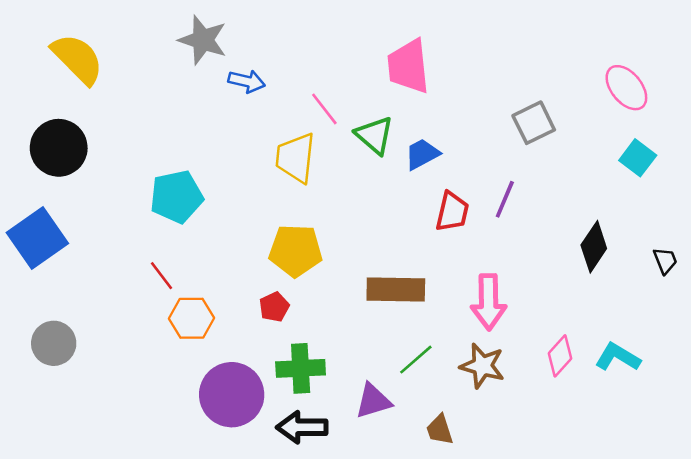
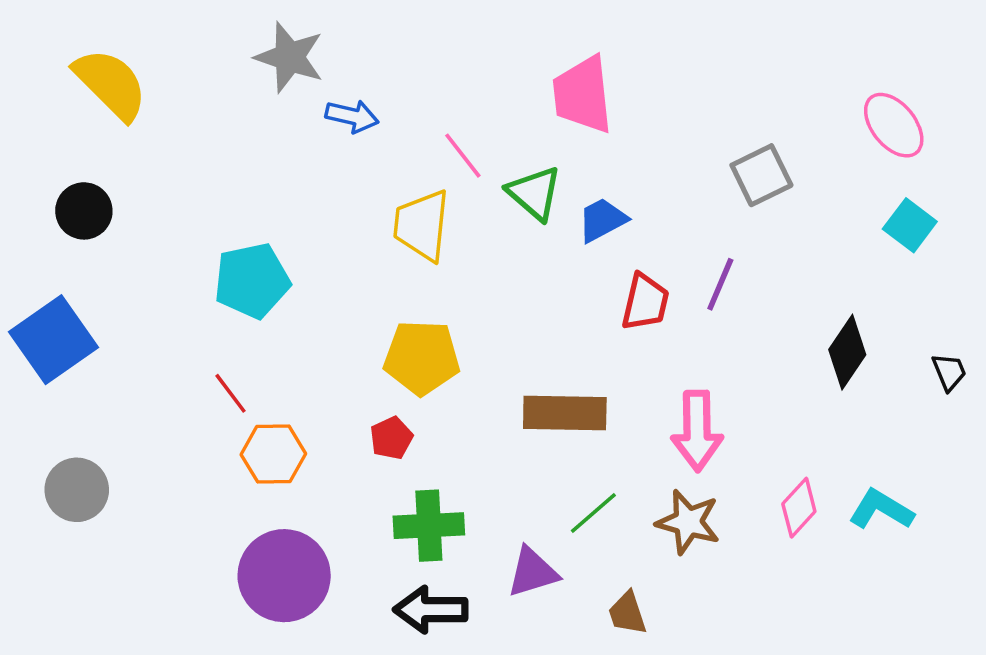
black circle: (59, 148) -> (84, 211), size x0.7
purple circle: (232, 395) -> (284, 576), moved

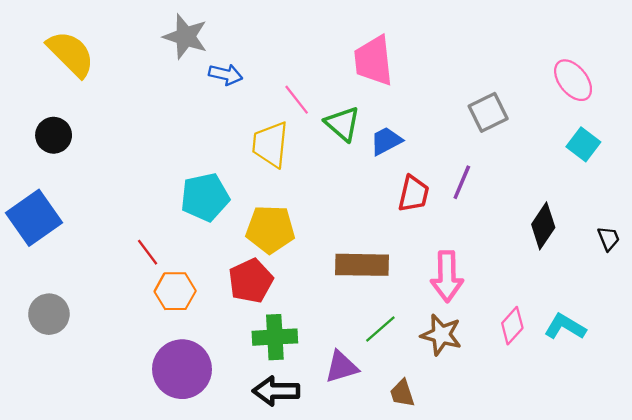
cyan pentagon: (252, 281) -> (205, 197), moved
red pentagon: (391, 438) -> (251, 281), size x1.6

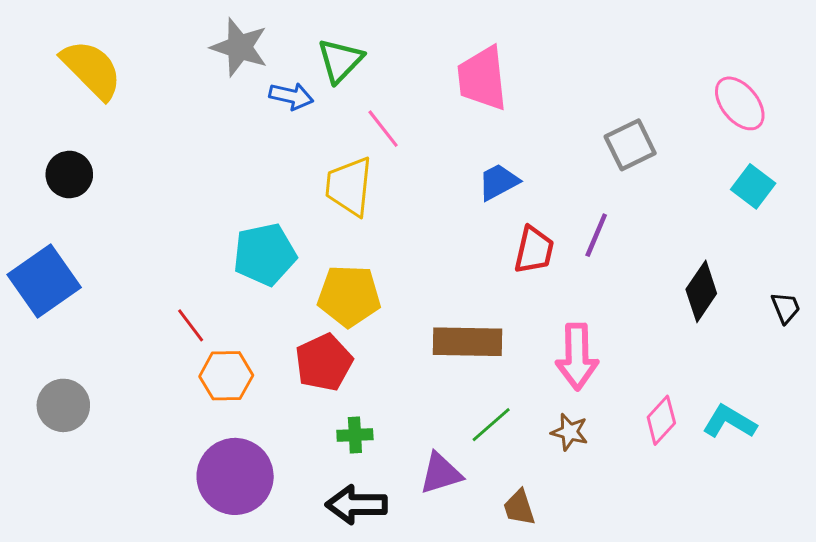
green triangle: (343, 124) -> (340, 61), moved, turned 33
brown star: (441, 335) -> (570, 432), size x0.7
green cross: (275, 337) -> (355, 435), size x0.6

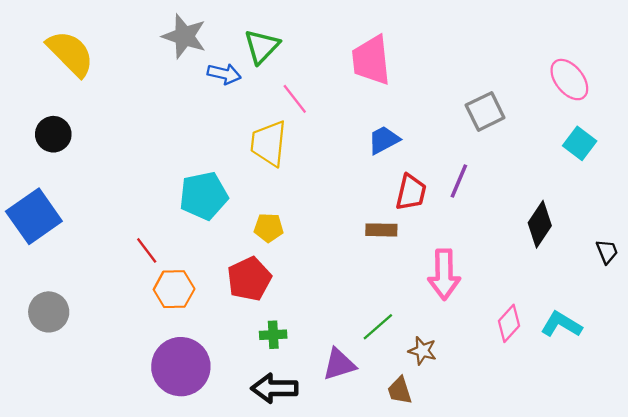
yellow pentagon: (349, 296) -> (269, 228), size x0.6
black trapezoid: (786, 308) -> (607, 252), moved
brown rectangle: (467, 342) -> (381, 230), moved, size x0.6
brown star: (570, 432) -> (422, 351), moved

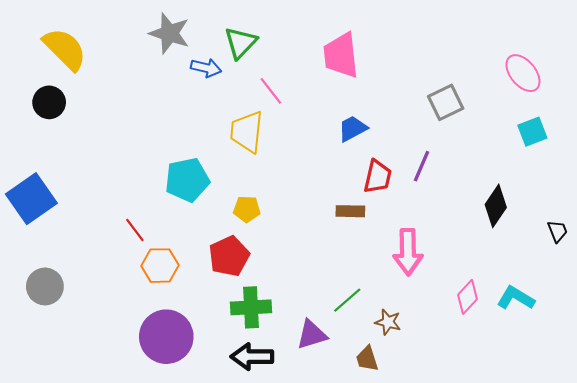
black circle: (53, 134) -> (49, 102), moved
cyan square: (580, 143) -> (532, 132), turned 32
green cross: (273, 335) -> (251, 307), size x1.6

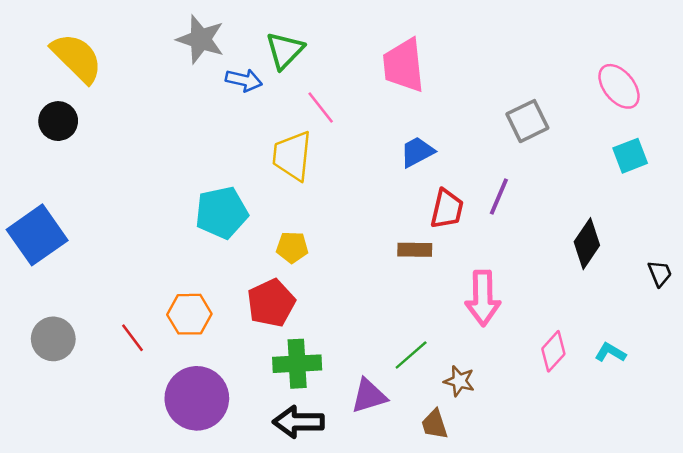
red line: (135, 230) -> (132, 338), moved
cyan L-shape: (516, 298) -> (610, 353), size x0.7

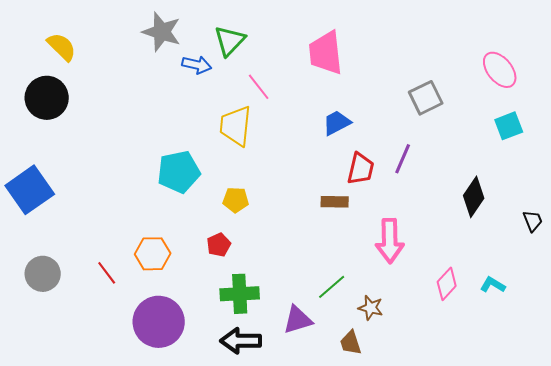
yellow semicircle: (77, 58) -> (62, 47), size x0.7
black circle: (58, 121) -> (47, 98), size x1.4
red pentagon: (271, 303) -> (219, 245), size x0.6

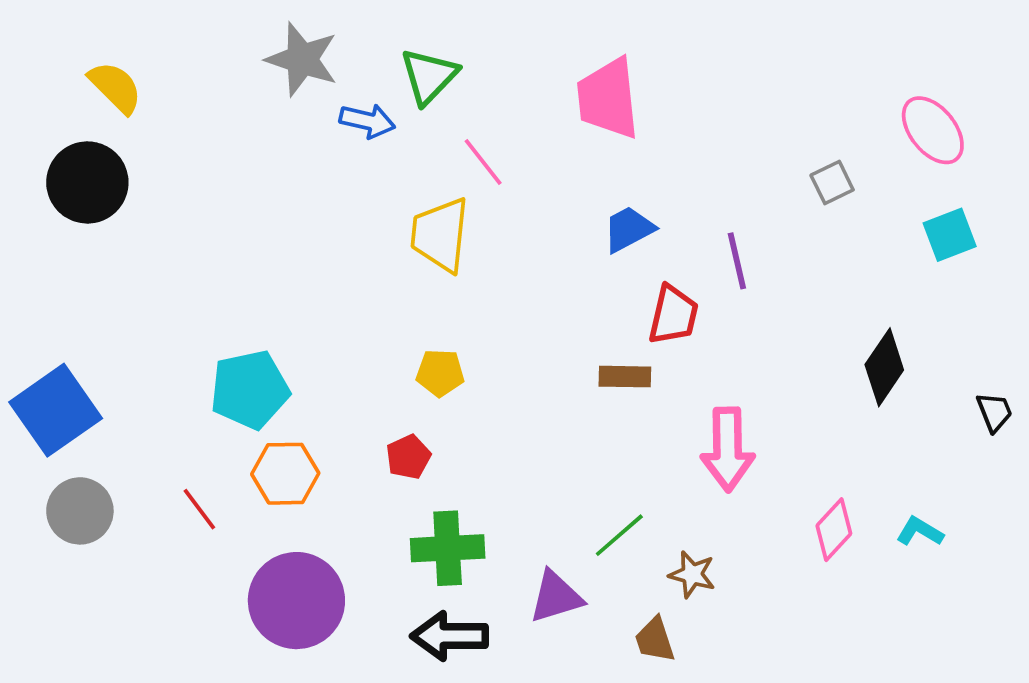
gray square: (426, 98) -> (832, 182), moved, size x0.7
purple line: (403, 159) -> (737, 261), moved, turned -36
cyan pentagon: (179, 172) -> (250, 390), moved
blue square: (30, 190) -> (56, 410), moved

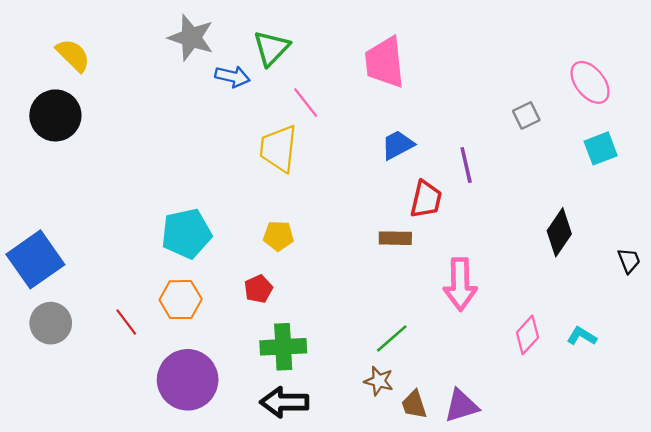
cyan pentagon: (250, 390) -> (186, 233), moved
brown star: (692, 574) -> (379, 381), moved
purple triangle: (556, 597) -> (461, 406), moved

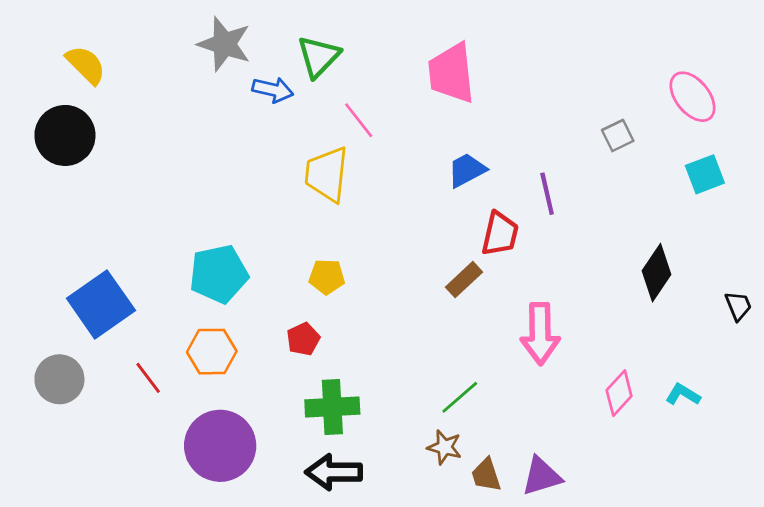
brown rectangle: (395, 238) -> (464, 280), turned -44
blue square: (35, 259) -> (101, 304), moved

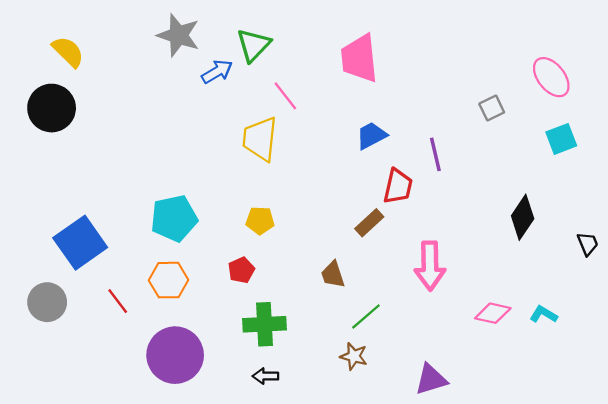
blue arrow: (273, 90) -> (217, 72), turned -44
pink diamond: (619, 393) -> (493, 313), turned 60
black arrow: (334, 472) -> (266, 376), size x0.6
brown trapezoid: (486, 475) -> (333, 275), moved

